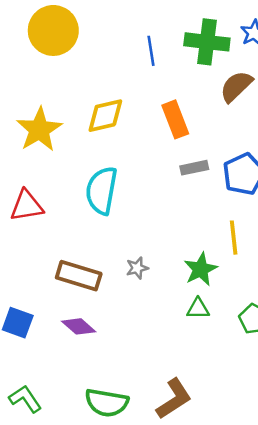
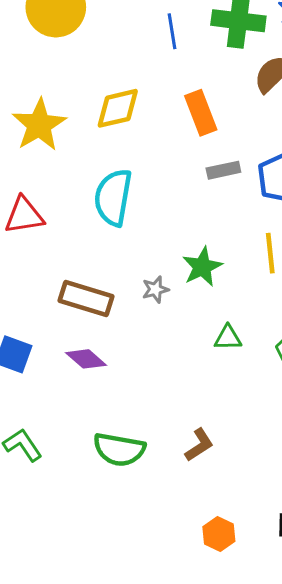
green star: (201, 269) -> (202, 267), moved
brown L-shape: (174, 399) -> (199, 445), size x0.7

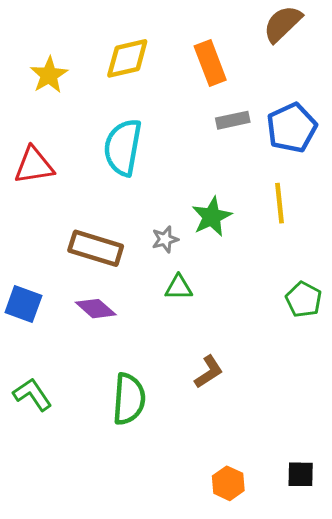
yellow star: (39, 125) -> (49, 75), size x0.7
green triangle: (228, 338) -> (179, 287), moved
brown L-shape: (199, 445) -> (209, 372), moved
green semicircle: (119, 449) -> (129, 399), turned -96

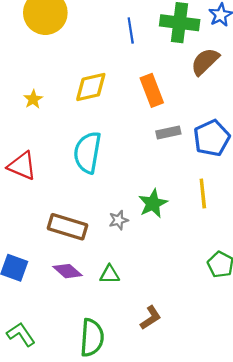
yellow star: (49, 75) -> (33, 99), size x0.7
red triangle: (34, 165) -> (22, 166), turned 32
green triangle: (179, 287) -> (110, 274), moved

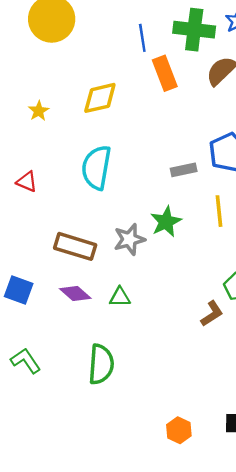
orange rectangle: (152, 90) -> (165, 73), moved
gray rectangle: (168, 132) -> (184, 170), moved
red triangle: (22, 166) -> (27, 182), size x0.7
gray star: (119, 220) -> (129, 239), size x1.5
brown L-shape: (151, 318) -> (212, 314), moved

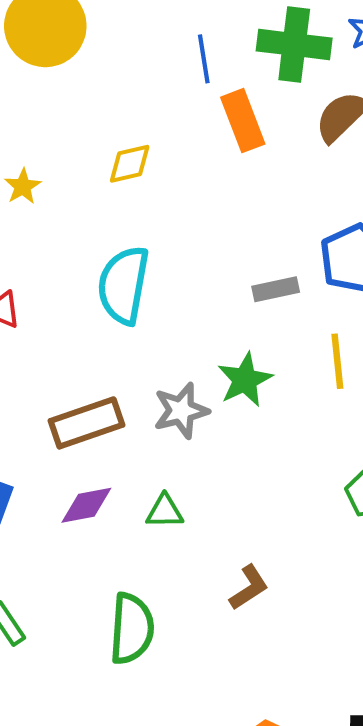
yellow diamond: (100, 98) -> (130, 164), size x0.7
brown rectangle: (75, 246) -> (86, 423), turned -36
purple diamond: (75, 294) -> (86, 505), turned -52
brown L-shape: (212, 314) -> (249, 587), moved

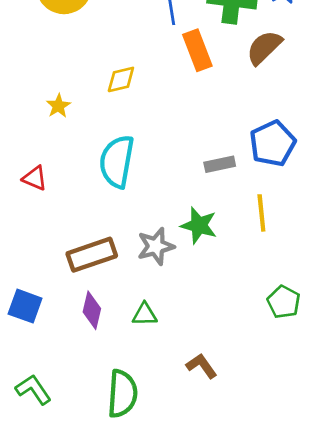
yellow star: (23, 186) -> (58, 106), moved
green star: (245, 380) -> (199, 225), turned -30
purple diamond: (86, 505) -> (92, 310), turned -66
brown L-shape: (249, 587) -> (202, 366), turned -92

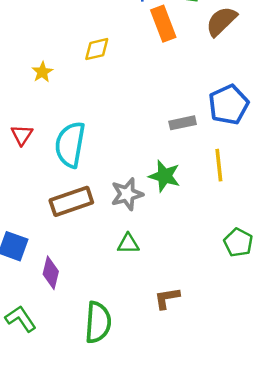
cyan semicircle: (117, 161) -> (70, 145), moved
red triangle: (35, 178) -> (22, 135), turned 40
purple diamond: (92, 310) -> (51, 273), moved
green triangle: (145, 314) -> (128, 244), moved
brown L-shape: (202, 366) -> (167, 298), turned -64

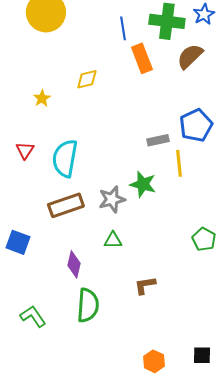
yellow line: (219, 165) -> (179, 163), moved
purple diamond: (51, 273) -> (74, 264), moved
green L-shape: (21, 319) -> (33, 316), moved

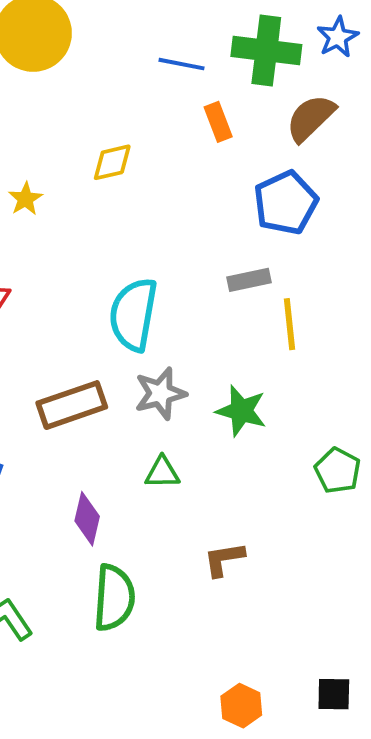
blue line: (123, 28) -> (182, 64), turned -70
orange rectangle: (142, 58) -> (218, 122), size x0.7
blue pentagon: (196, 125) -> (286, 203), moved
cyan semicircle: (65, 158) -> (133, 314), moved
green star: (143, 184) -> (241, 411), moved

